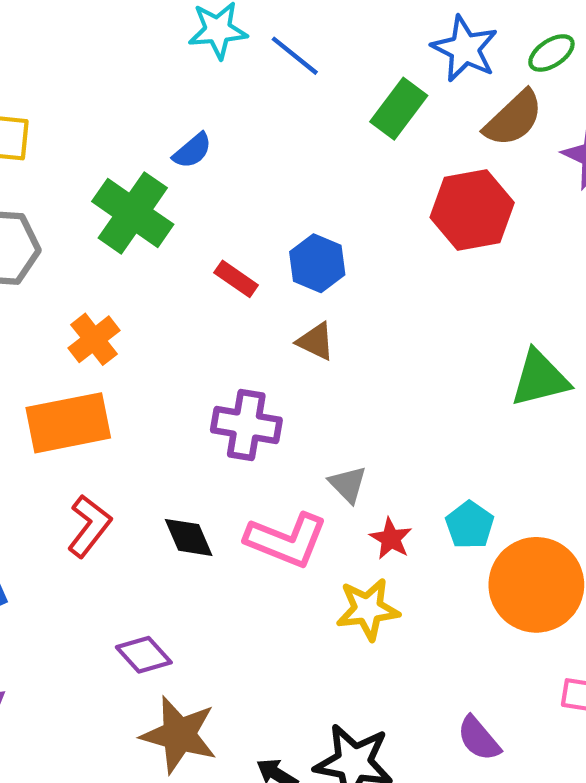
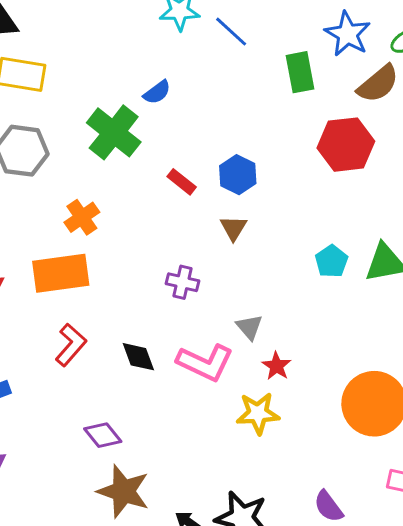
green rectangle: (399, 109) -> (300, 72), turned -51
brown triangle: (316, 341) -> (233, 228), turned 32
purple cross: (246, 425) -> (183, 282), size x0.7
cyan pentagon: (470, 525) -> (332, 261), moved

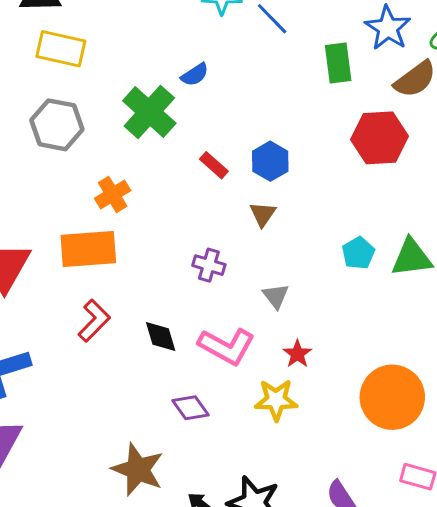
gray triangle: (249, 327) -> (276, 296), moved
purple diamond: (103, 435) -> (190, 408), moved

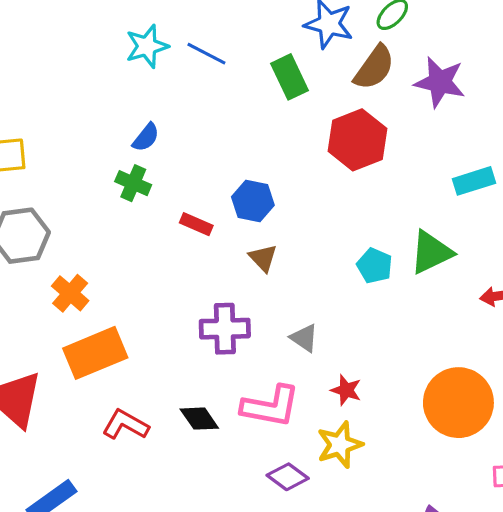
green cross: (149, 112) -> (133, 183), moved, size x0.6
orange cross: (113, 194) -> (70, 293), moved
purple cross: (209, 265) -> (225, 329), size x1.4
red L-shape: (94, 321) -> (125, 425), turned -87
purple diamond: (190, 408) -> (288, 477), moved

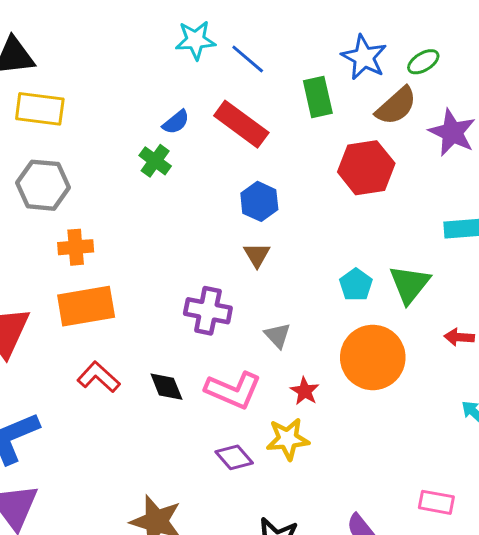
red rectangle: (196, 224) -> (241, 124), moved, size x1.8
green triangle: (431, 252) -> (410, 284), turned -39
orange cross: (70, 293) -> (76, 247), turned 32
orange circle: (458, 403) -> (373, 357), moved

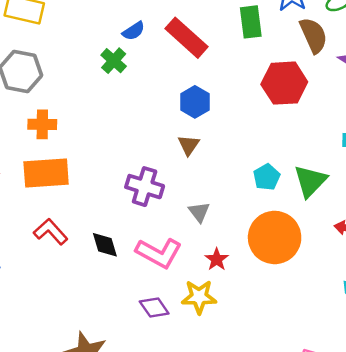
brown semicircle: (396, 106) -> (314, 35), turned -78

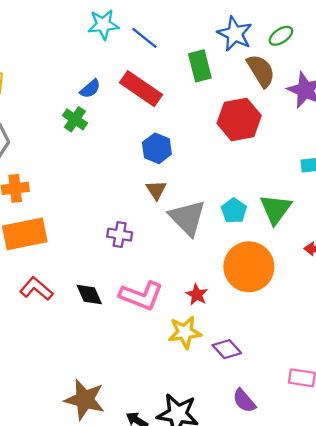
purple cross: (145, 187) -> (120, 235), size x0.7
gray triangle: (199, 212) -> (187, 218), moved, size x1.8
purple diamond: (154, 307) -> (227, 349), moved

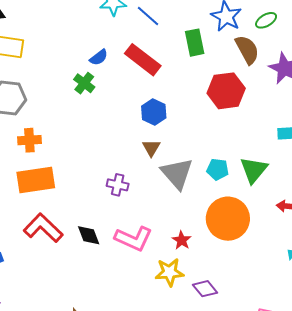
cyan pentagon: (234, 211) -> (218, 169), turned -30
red L-shape: (36, 289) -> (43, 228), size x1.4

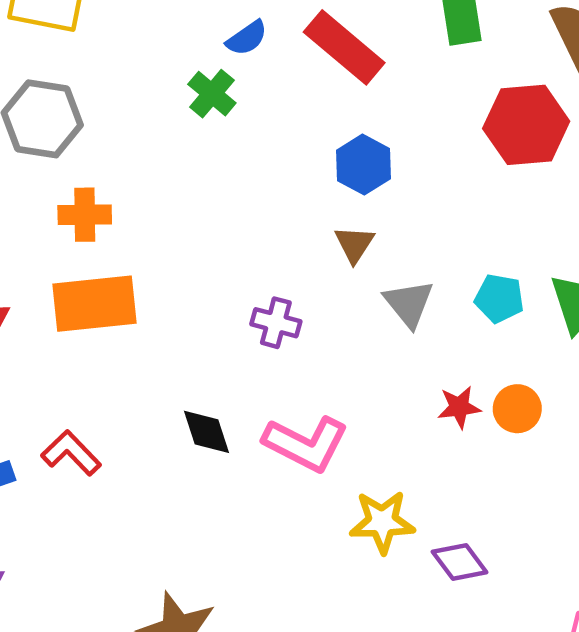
gray triangle: (177, 173) -> (409, 303), size x0.7
orange circle: (228, 219) -> (517, 409), size x0.5
red L-shape: (43, 228) -> (71, 453), moved, size x0.7
red star: (182, 240) -> (459, 407), moved, turned 30

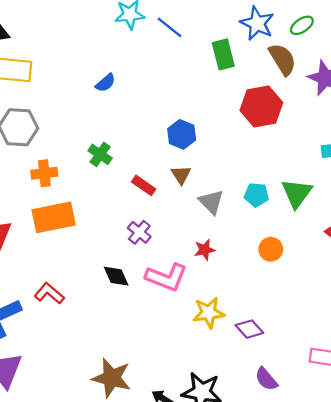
blue semicircle: (247, 38) -> (105, 83), moved
red rectangle: (344, 47) -> (144, 185), moved, size x0.6
green cross: (212, 94) -> (100, 154), moved
purple cross: (276, 323) -> (139, 232), moved, turned 30
red star: (459, 407) -> (205, 250), moved

